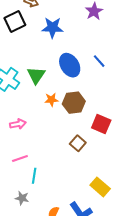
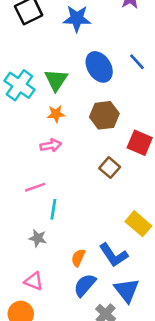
orange star: (51, 100) -> (56, 114), moved
pink arrow: (18, 124) -> (51, 145), moved

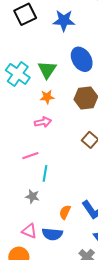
blue semicircle: (85, 285) -> (52, 234), moved, turned -126

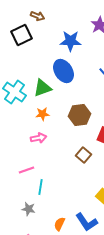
blue star: (64, 21) -> (70, 41), moved
blue ellipse: (82, 59) -> (64, 71), moved
green triangle: (47, 70) -> (42, 88), turned 36

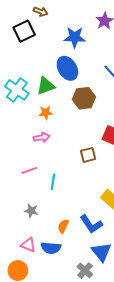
brown hexagon: (80, 115) -> (84, 98), moved
brown square: (84, 155) -> (88, 155), turned 35
cyan line: (40, 187) -> (53, 182), moved

